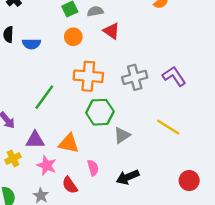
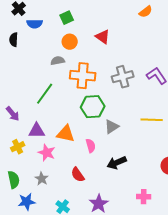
gray semicircle: (95, 11) -> (58, 61), moved
blue semicircle: (32, 44) -> (35, 24), moved
yellow line: (168, 127) -> (152, 120), turned -30
pink semicircle: (93, 168) -> (91, 146), moved
red semicircle: (70, 185) -> (78, 175), moved

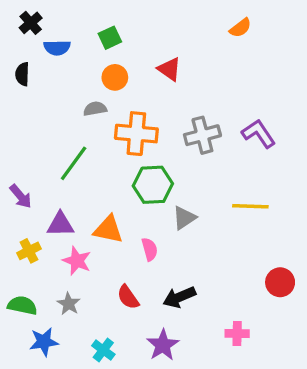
black arrow: (117, 163) -> (179, 297), moved
green semicircle: (14, 180) -> (22, 305), turned -66

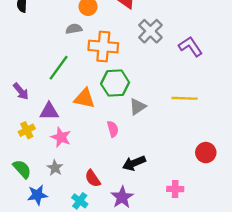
gray cross: (202, 135) -> (150, 31), moved, turned -30
orange triangle: (108, 229) -> (84, 98), moved
red semicircle: (128, 297) -> (93, 178), moved
green semicircle: (22, 305) -> (22, 169), turned 36

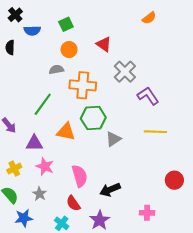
purple L-shape: (190, 47) -> (148, 96), moved
pink semicircle: (113, 129) -> (80, 176), moved, size x1.5
yellow cross: (27, 130) -> (14, 169), moved

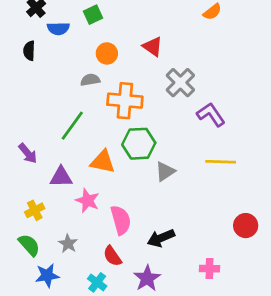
green square: (66, 24) -> (93, 15), moved
pink star: (45, 166) -> (87, 201), moved

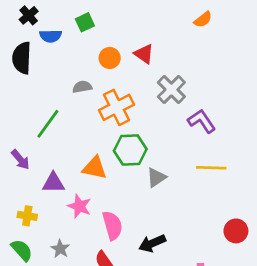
black semicircle: (29, 51) -> (22, 58), size x1.6
orange circle: (107, 53) -> (110, 58), moved
orange cross: (125, 101) -> (117, 107), turned -32
green line: (72, 126) -> (48, 124), moved
yellow cross: (35, 210) -> (27, 216), turned 36

